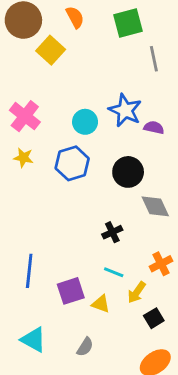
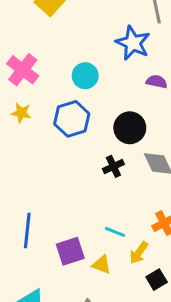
blue star: (125, 110) -> (133, 43), moved
black cross: (112, 232) -> (113, 166), moved

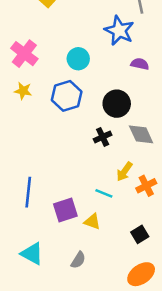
yellow arrow: (139, 253) -> (124, 172), moved

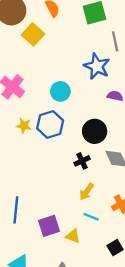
yellow star: (23, 91) -> (24, 126), moved
yellow arrow: (124, 172) -> (87, 192), moved
cyan line: (104, 193) -> (91, 217), moved

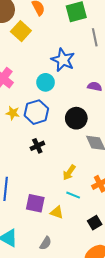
blue star: (97, 66) -> (63, 60), moved
black cross: (82, 161) -> (37, 146), moved
purple square: (49, 226) -> (35, 203), turned 30

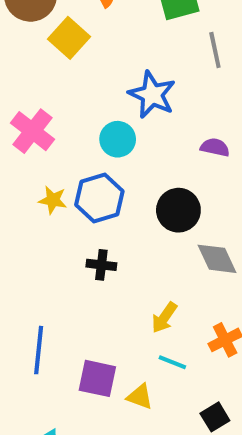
black cross: (37, 146) -> (101, 265), turned 32

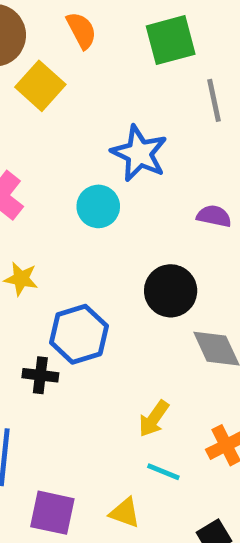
blue hexagon: (99, 198) -> (79, 334), moved
black cross: (101, 265) -> (40, 375), moved
purple square: (97, 378) -> (52, 513), moved

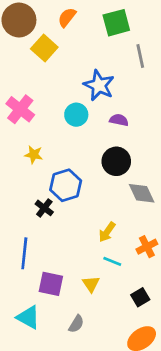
orange semicircle: (81, 30) -> (67, 17), turned -114
purple semicircle: (214, 216) -> (119, 120), moved
black cross: (40, 375) -> (44, 208), turned 30
yellow triangle: (125, 513) -> (91, 284), turned 36

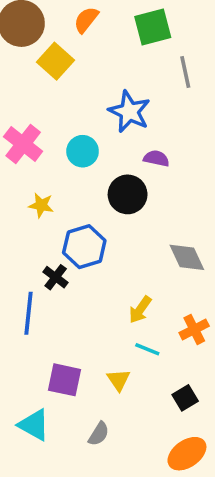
cyan circle: (76, 115) -> (83, 151), moved
black circle: (116, 161) -> (128, 194), moved
blue line: (24, 253) -> (29, 313), moved

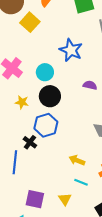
purple semicircle: (156, 158) -> (90, 85), moved
black circle: (128, 194) -> (50, 96), moved
yellow arrow: (140, 310) -> (77, 160), turned 77

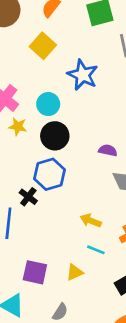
yellow square: (30, 22) -> (43, 46), moved
purple semicircle: (90, 85) -> (108, 150), moved
yellow star: (22, 102) -> (18, 127), moved
yellow triangle: (65, 199) -> (75, 272), turned 40

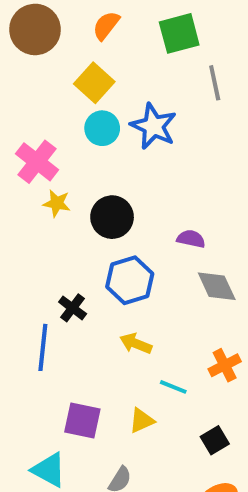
cyan circle: (48, 104) -> (102, 128), moved
blue hexagon: (50, 174) -> (130, 280), moved
yellow arrow: (91, 221) -> (136, 343), moved

